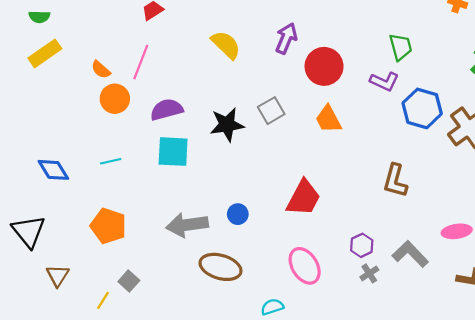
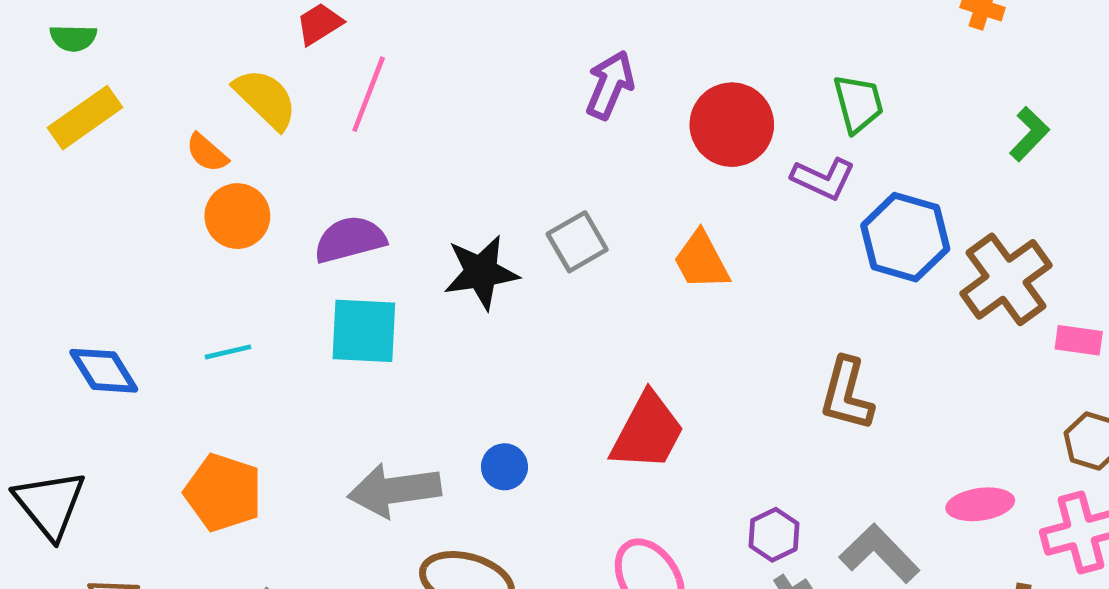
yellow semicircle: (226, 45) -> (265, 99), moved
pink line: (141, 62) -> (369, 94), moved
red circle: (324, 66) -> (732, 125), moved

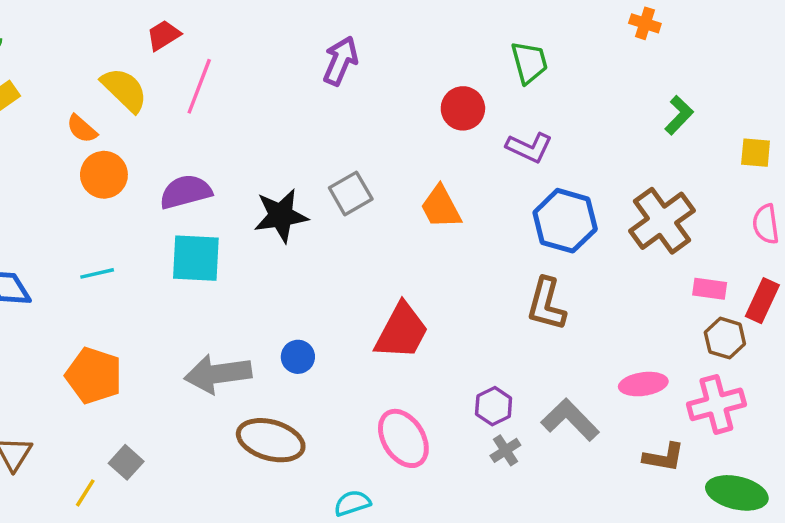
purple arrow: (610, 85) -> (340, 61), moved
green trapezoid: (858, 104) -> (529, 62), moved
red circle: (732, 125) -> (463, 108), size x0.7
blue hexagon: (905, 237) -> (565, 221), moved
pink rectangle: (1079, 340) -> (710, 289), moved

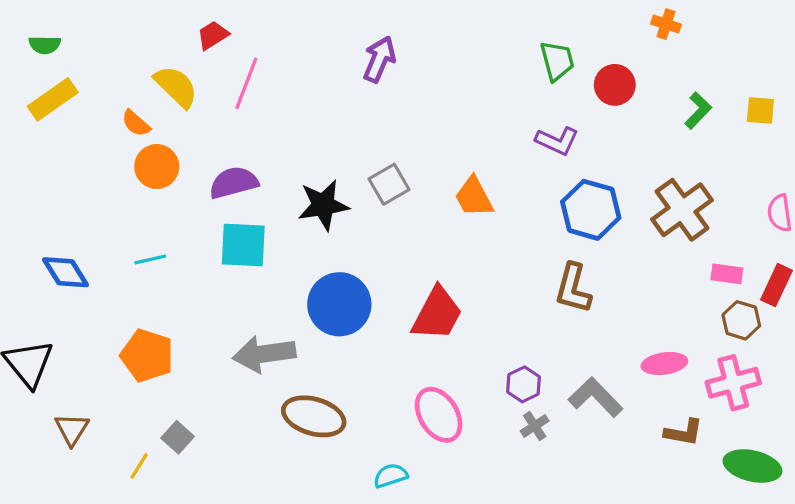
red circle: (463, 108) -> (615, 85), moved
yellow square: (756, 153) -> (760, 111), moved
blue circle: (298, 357) -> (339, 304), moved, size x2.0

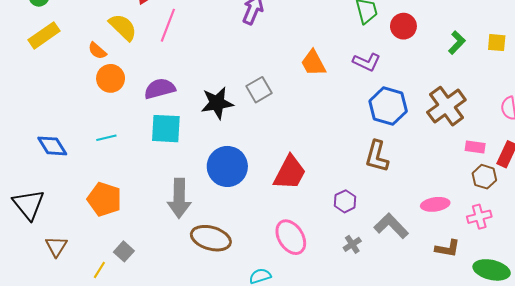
orange trapezoid: (474, 197) -> (313, 63), moved
gray arrow: (264, 354) -> (179, 198), turned -81
pink cross: (733, 383) -> (479, 217), size x0.7
purple hexagon: (523, 384) -> (345, 201), moved

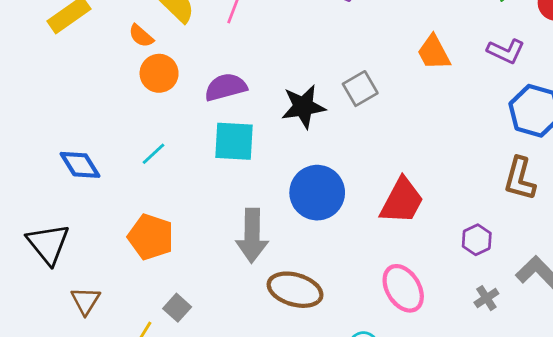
cyan line: (106, 138) -> (154, 154), turned -30

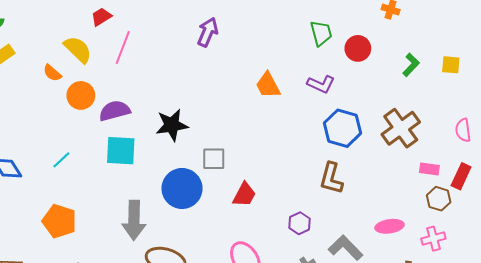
orange circle: (159, 73) -> (81, 95), moved
gray square: (360, 89) -> (214, 159), moved, turned 30
red trapezoid: (402, 201) -> (244, 195), size x0.7

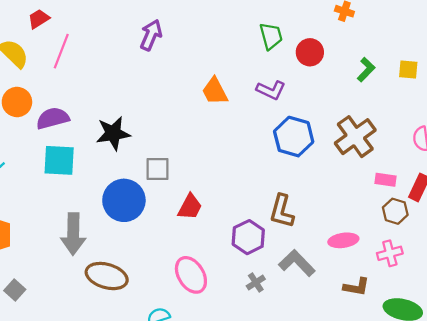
brown L-shape: (331, 178) -> (282, 211), moved
purple hexagon: (300, 223) -> (248, 237), size x1.4

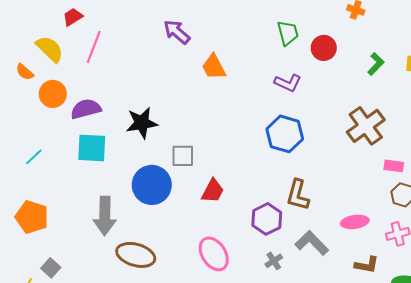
purple arrow: (151, 35) -> (177, 32), turned -72
orange trapezoid: (215, 91) -> (214, 67), moved
blue hexagon: (294, 137) -> (285, 134), moved

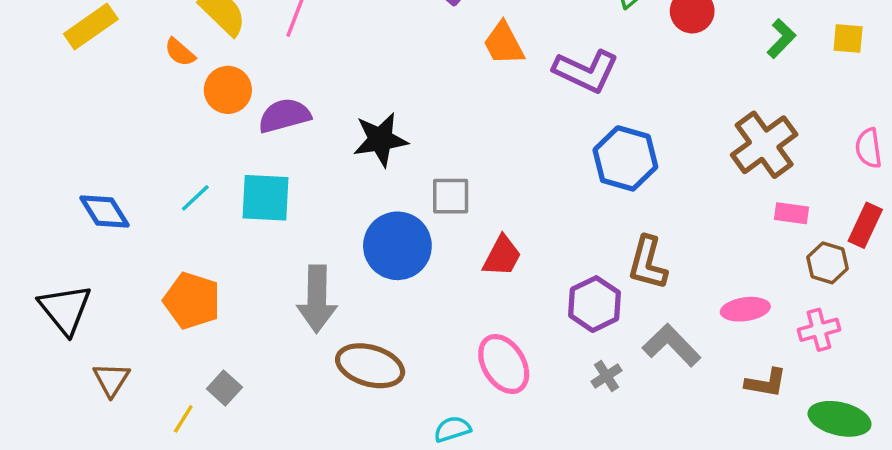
purple L-shape: (288, 83) -> (586, 71), moved, size x1.4
cyan square: (92, 148) -> (266, 198), moved
pink rectangle: (394, 166) -> (792, 213), moved

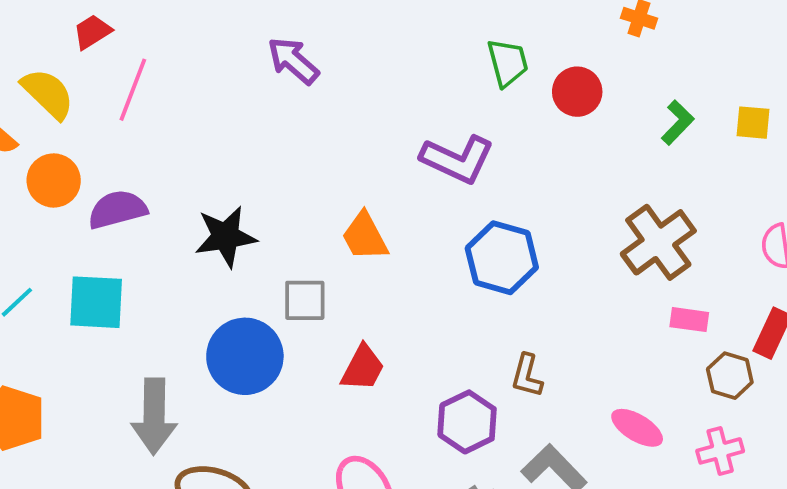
orange trapezoid: (504, 44) -> (365, 237), moved
brown L-shape: (648, 263) -> (527, 376), size x0.7
pink ellipse: (745, 309) -> (637, 428), turned 39

